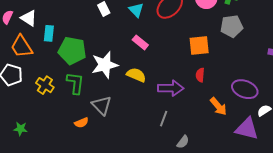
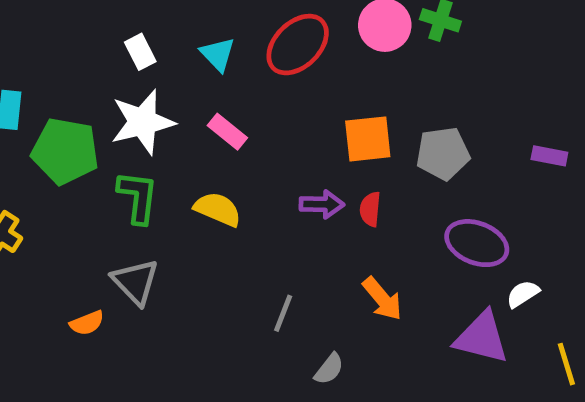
gray pentagon: (232, 26) -> (443, 153), moved
white star: (105, 65) -> (143, 122), moved
green L-shape: (75, 83) -> (138, 197), moved
purple arrow: (171, 88) -> (322, 204), moved, size x0.7
orange arrow: (218, 106) -> (382, 299), moved

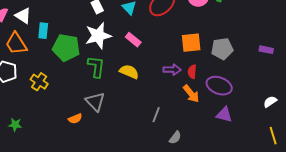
purple ellipse: (477, 243) -> (219, 86), moved
white semicircle: (523, 294) -> (270, 102), moved
orange arrow: (382, 299) -> (191, 94), moved
purple triangle: (482, 337) -> (224, 115), moved, size x0.7

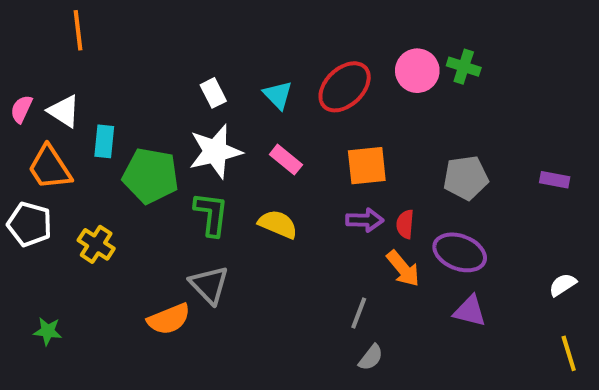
orange square: (191, 43) -> (367, 166), moved
gray line: (156, 115) -> (359, 313), moved
orange semicircle: (75, 119) -> (169, 319), size x1.5

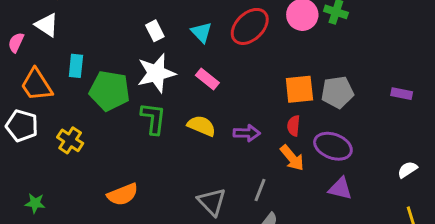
white triangle: (64, 111) -> (47, 25), moved
orange square: (367, 166) -> (299, 89), moved
purple arrow: (365, 220) -> (247, 133), moved
gray triangle: (209, 285) -> (212, 202), moved

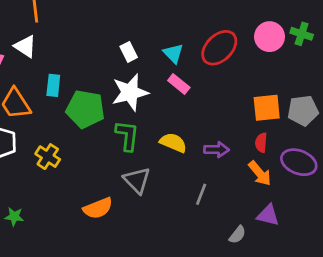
pink rectangle: (207, 79) -> (179, 84), moved
purple triangle: (340, 189) -> (268, 215), moved
gray line: (260, 190) -> (201, 194), moved
gray triangle: (212, 202) -> (137, 180), moved

